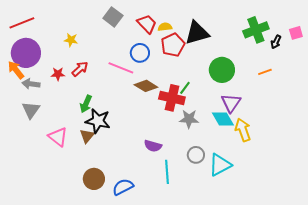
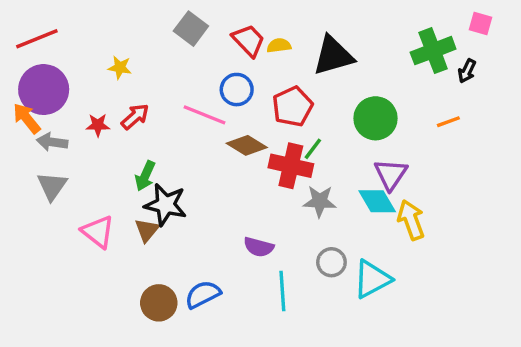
pink square: (296, 33) -> (480, 23), moved, turned 32
red pentagon: (173, 45) -> (293, 106), moved
blue semicircle: (123, 187) -> (203, 294), moved

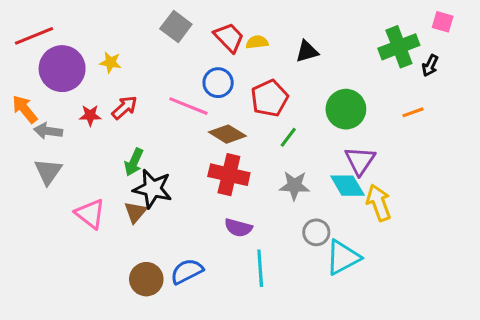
black triangle: (333, 56) -> (307, 51), size x0.6
purple circle: (44, 90) -> (62, 69), moved
red cross: (291, 166) -> (229, 175), moved
gray circle: (331, 262) -> (316, 232), moved

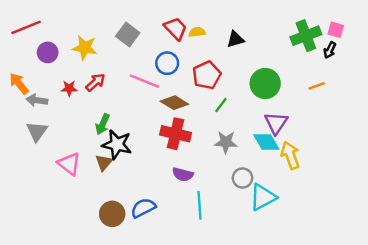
pink square: (443, 22) -> (336, 30), moved
gray square: (176, 27) -> (128, 35), moved
yellow star: (110, 62) -> (85, 48), size x1.5
purple circle: (62, 69) -> (48, 52), size x0.6

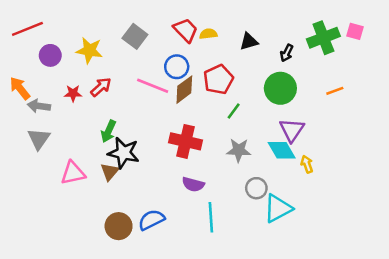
black arrow: (330, 50) -> (287, 53), moved
brown diamond: (174, 103) -> (184, 90), moved, turned -68
yellow arrow: (290, 155) -> (307, 164), size x0.6
pink triangle: (69, 164) -> (73, 173), turned -50

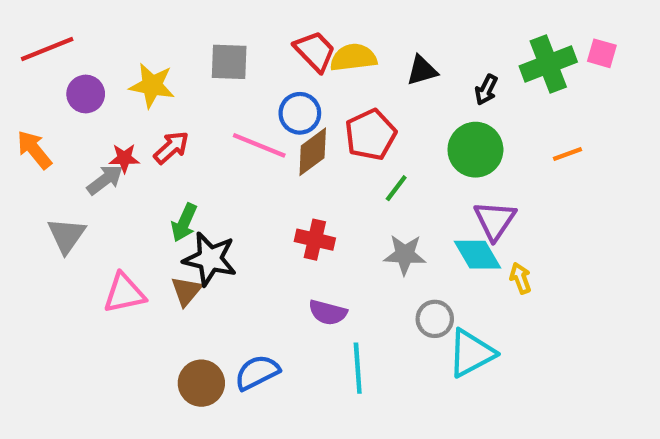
yellow semicircle: (208, 34) -> (353, 58), size x1.5
gray square: (135, 36) -> (229, 62), turned -35
gray arrow: (39, 106) -> (105, 180), moved, turned 135
red cross: (186, 141) -> (315, 240), size x0.7

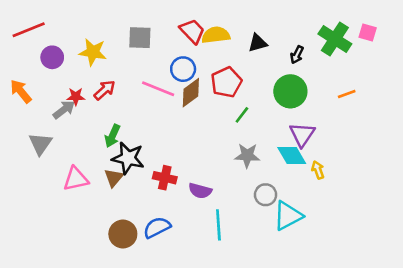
green cross: (548, 64) -> (335, 39), turned -36
red cross: (315, 240) -> (165, 178), moved

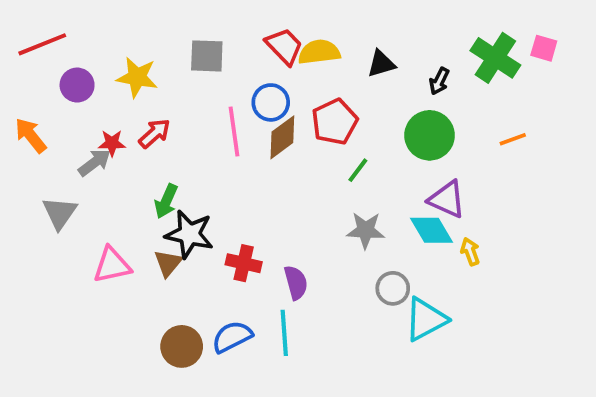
pink line: (158, 89) -> (234, 131), turned 60
purple triangle: (302, 135) -> (447, 199), turned -40
purple semicircle: (200, 191) -> (296, 283), turned -120
cyan line: (218, 225) -> (284, 333), moved

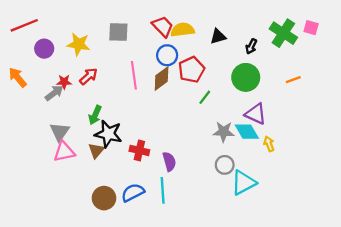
blue circle: (271, 102) -> (167, 55), moved
gray triangle: (60, 213) -> (60, 132), moved
gray star: (366, 230) -> (224, 132), moved

